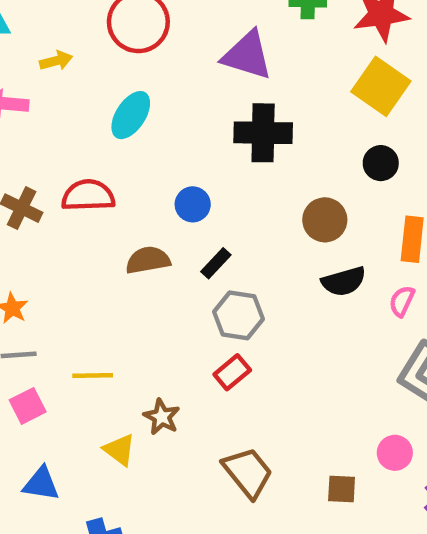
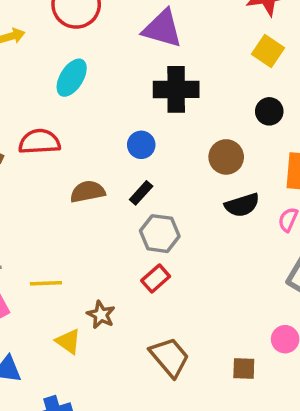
yellow square: (381, 86) -> (268, 51), size x0.7
blue circle: (193, 204) -> (141, 145), moved

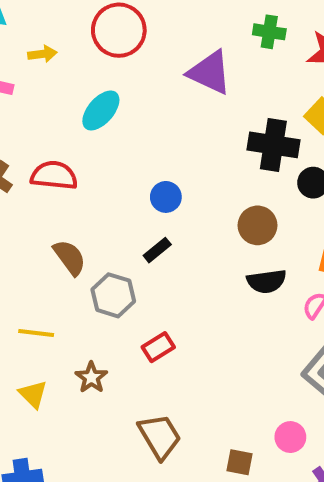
black cross: (176, 89) -> (273, 145), moved
brown semicircle: (88, 192) -> (70, 257), moved, turned 56
gray hexagon: (160, 234) -> (113, 295), moved
yellow triangle: (68, 341) -> (33, 394), moved

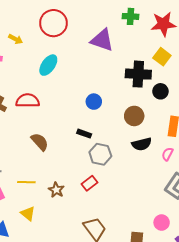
yellow arrow: (42, 54) -> (16, 39), turned 40
blue circle: (166, 197) -> (94, 102), moved
black rectangle: (157, 250) -> (84, 134), turned 64
gray hexagon: (113, 295) -> (100, 154), moved
brown star: (91, 377) -> (56, 190), moved

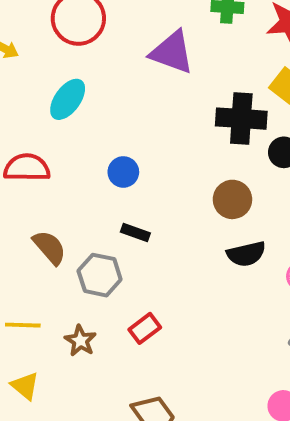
blue circle: (94, 102) -> (123, 172), moved
gray hexagon: (100, 154) -> (100, 275), moved

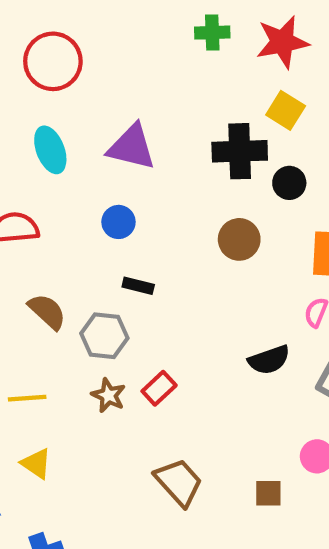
purple triangle: (172, 52) -> (132, 147), moved
cyan ellipse: (68, 99) -> (50, 150), turned -51
black semicircle: (246, 254) -> (269, 360), moved
brown star: (80, 341) -> (108, 395), moved

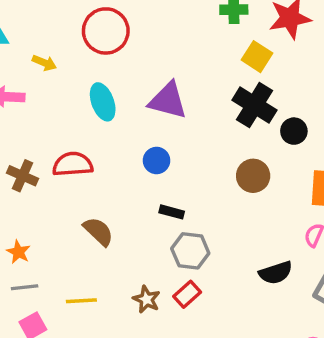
yellow square: (286, 110) -> (257, 57), moved
black cross: (240, 151) -> (254, 105), turned 33
gray hexagon: (104, 336) -> (190, 251), moved

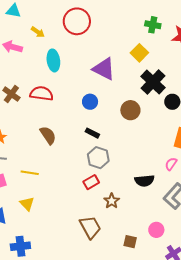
yellow square: (257, 57) -> (139, 53), moved
cyan ellipse: (103, 102) -> (53, 60), moved
brown circle: (253, 176) -> (130, 110), moved
brown star: (147, 299) -> (112, 201), moved

